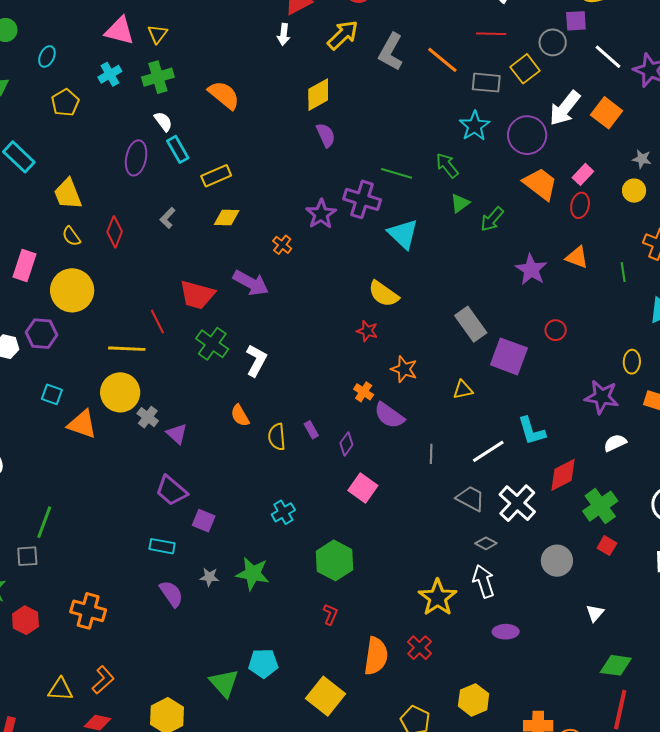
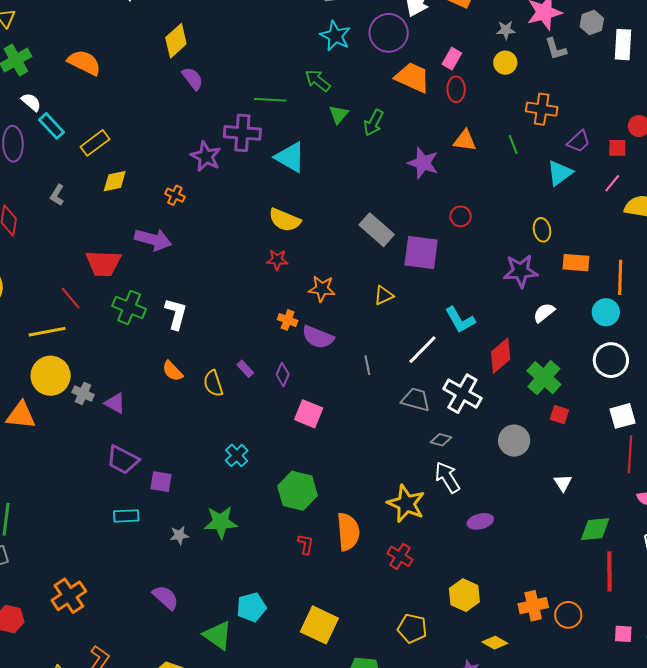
purple semicircle: (171, 594) -> (166, 597), moved
orange cross: (88, 611) -> (69, 596), turned -36
orange semicircle: (376, 656) -> (348, 532), moved

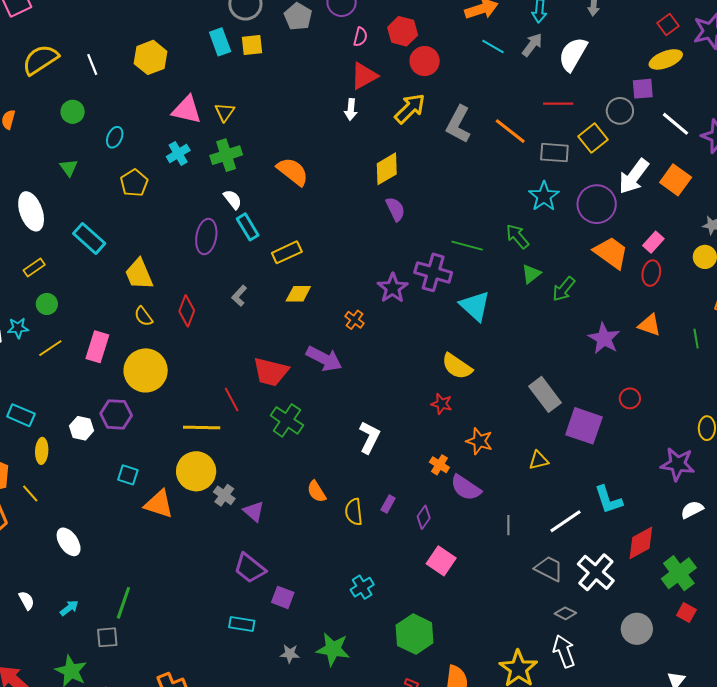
white L-shape: (176, 314) -> (369, 437), moved
purple rectangle: (245, 369) -> (388, 504), turned 60

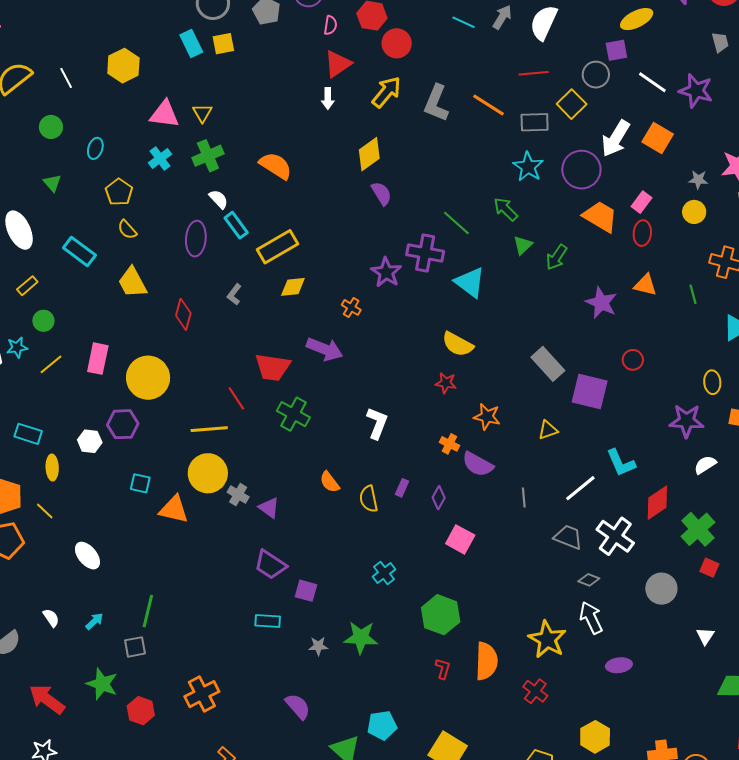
green line: (467, 246) -> (456, 223), turned 32
yellow rectangle: (287, 252) -> (277, 247), size x1.4
yellow semicircle: (143, 316) -> (127, 230), moved

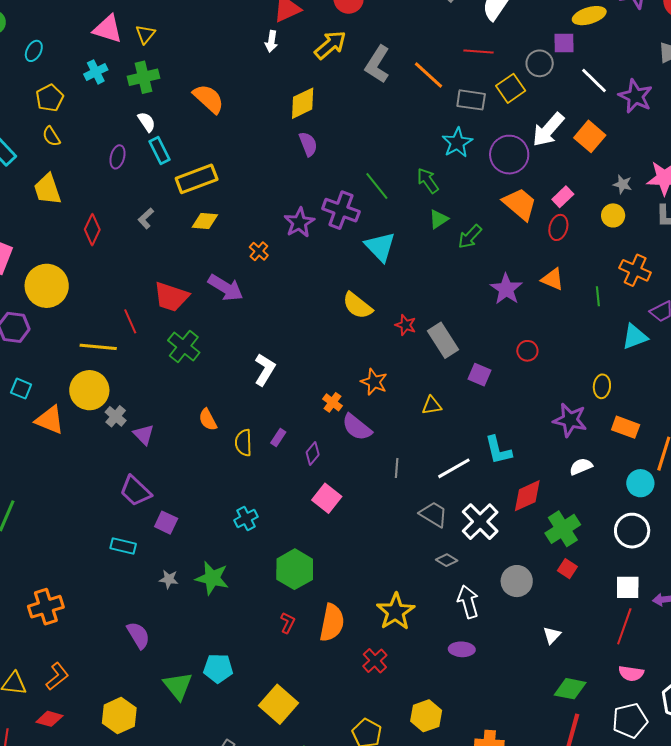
purple ellipse: (196, 239) -> (118, 157), size x0.7
red star: (446, 383) -> (406, 325), moved
purple square: (590, 391) -> (479, 375), size x0.6
white arrow: (591, 618) -> (468, 602), moved

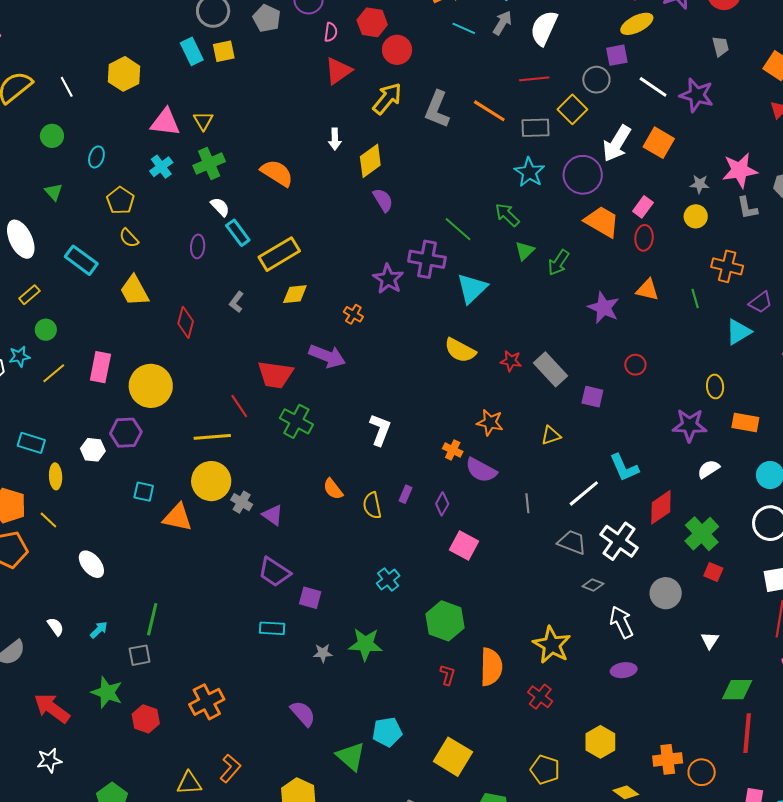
white arrow: (271, 41) -> (335, 139), moved
cyan triangle: (380, 247) -> (472, 288), turned 40

